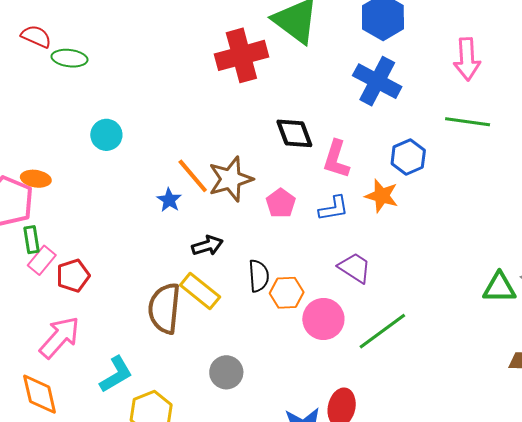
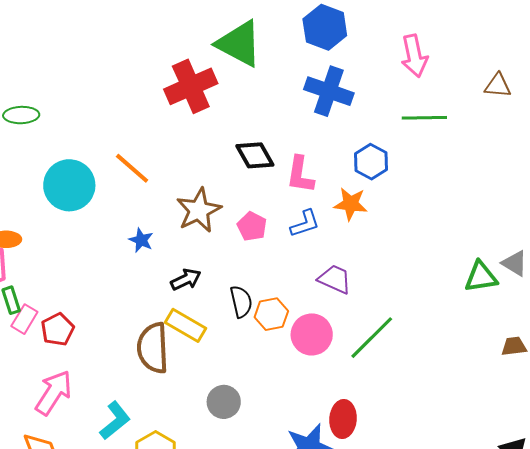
cyan circle: (106, 135) -> (69, 185), size x1.6
orange line: (193, 176) -> (132, 168), moved

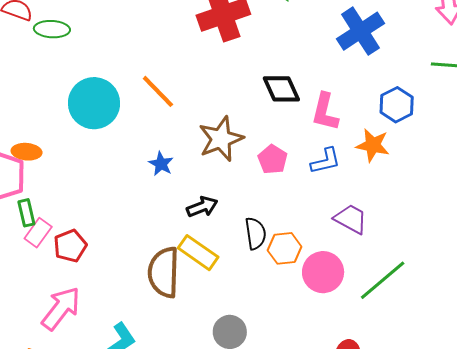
blue cross: (329, 91) -> (361, 31), turned 33

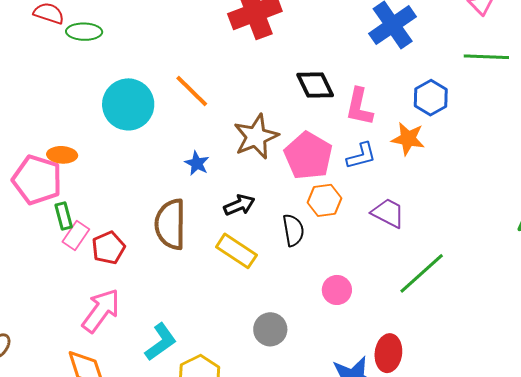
pink pentagon: (273, 159) -> (308, 156), size x1.6
orange hexagon: (285, 248) -> (324, 200), moved
brown semicircle: (164, 272) -> (170, 224), moved
pink circle: (323, 272) -> (337, 290), moved, size x0.7

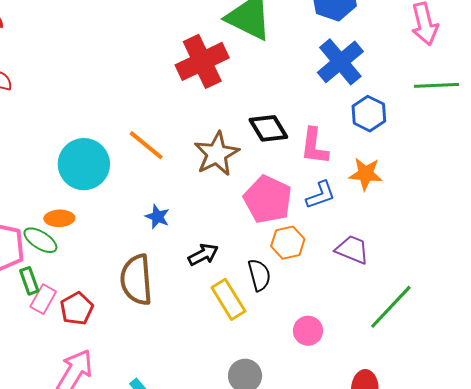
green ellipse: (84, 32) -> (40, 240), moved, turned 36
blue hexagon: (431, 98) -> (369, 114), moved
brown star: (256, 137) -> (217, 154), moved
orange ellipse: (62, 155) -> (59, 218), moved
yellow rectangle: (236, 251) -> (228, 299), moved, turned 30

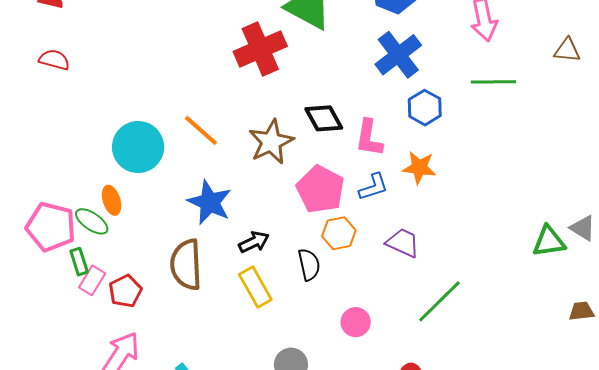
blue star: (157, 217) -> (210, 202), size x1.8
orange ellipse: (59, 218) -> (112, 200), turned 72
yellow rectangle: (228, 299) -> (255, 287), moved

